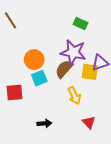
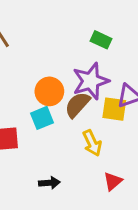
purple star: (73, 52) -> (91, 81), turned -30
orange circle: (34, 60) -> (49, 91), moved
red triangle: (89, 122) -> (113, 181), turned 32

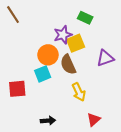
purple star: (91, 81) -> (63, 35), moved, size x0.7
brown semicircle: (77, 105) -> (68, 64), turned -66
yellow square: (114, 109) -> (76, 43), moved, turned -30

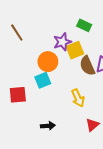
brown line: (13, 15) -> (17, 33), moved
brown semicircle: (68, 64) -> (87, 66), moved

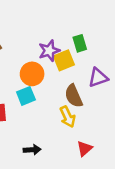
green rectangle: (84, 25) -> (80, 43), moved, turned 48
brown semicircle: (87, 66) -> (74, 96), moved

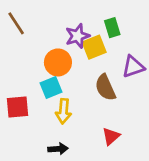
yellow arrow: (68, 117) -> (64, 111), moved, turned 30
red triangle: (85, 149) -> (111, 136), moved

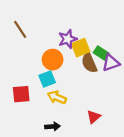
green rectangle: (112, 28) -> (101, 53), moved, turned -40
brown semicircle: (105, 88) -> (89, 63), moved
yellow arrow: (64, 111) -> (57, 97), turned 108

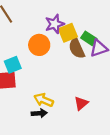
cyan square: (47, 79) -> (13, 65), moved
yellow arrow: (57, 97) -> (44, 100), moved

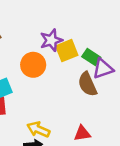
brown semicircle: (77, 48) -> (87, 84), moved
red triangle: (81, 103) -> (82, 133), turned 32

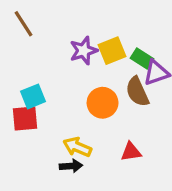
purple star: (51, 40) -> (84, 51), moved
orange circle: (33, 65) -> (103, 103), moved

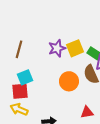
brown line: (23, 24) -> (19, 49), moved, turned 48
yellow arrow: (77, 147) -> (19, 109), moved

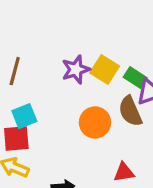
yellow square: (75, 48) -> (105, 69), turned -36

